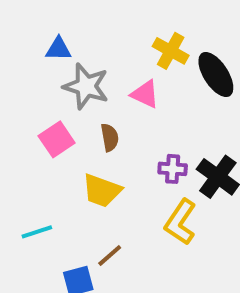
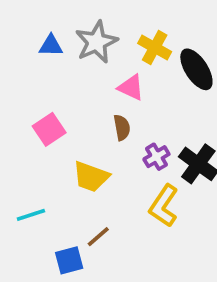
gray star: (86, 86) -> (96, 42), moved, turned 30
brown semicircle: (110, 137) -> (122, 128), moved
purple cross: (173, 169) -> (156, 157), turned -35

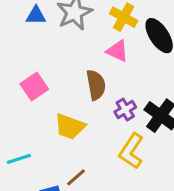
pink triangle: (131, 88) -> (118, 51), moved
brown semicircle: (122, 128) -> (96, 85), size x1.4

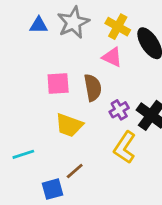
pink square: (34, 86) -> (58, 83), moved, turned 30

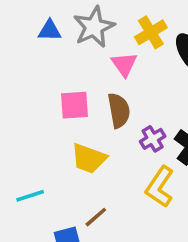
yellow cross: (118, 27) -> (151, 32), turned 30
pink triangle: (112, 57) -> (124, 64), moved, turned 30

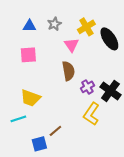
gray star: (94, 27) -> (54, 24), size x0.6
pink square: (74, 105) -> (28, 55), moved
yellow trapezoid: (89, 158) -> (30, 98), moved

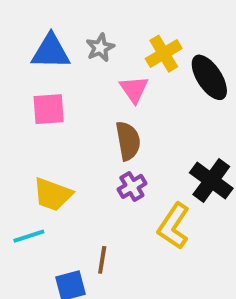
blue triangle: (29, 26) -> (51, 52), size x1.5
purple cross: (87, 87) -> (132, 186), moved
brown line: (55, 131) -> (102, 260), turned -40

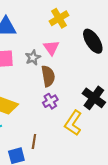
gray star: (100, 48) -> (33, 58), moved
yellow cross: (164, 54) -> (59, 18), moved

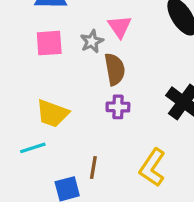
purple cross: (50, 101) -> (118, 107), turned 32
yellow L-shape: (73, 123) -> (152, 168), moved

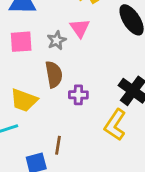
brown semicircle: (115, 69) -> (54, 74), moved
yellow L-shape: (152, 168) -> (115, 125), moved

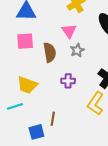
gray star: (57, 40) -> (77, 50), moved
brown semicircle: (54, 74) -> (50, 52), moved

